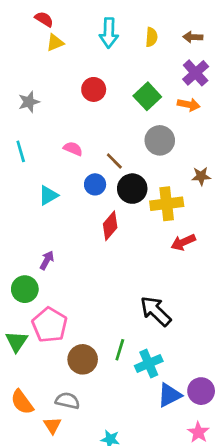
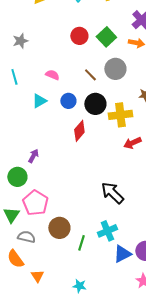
red circle: (94, 89) -> (79, 36), moved
brown line: (114, 161) -> (90, 75), moved
cyan triangle: (48, 195) -> (39, 101), moved
green line: (120, 350) -> (81, 243), moved
gray semicircle: (67, 401) -> (26, 237), moved

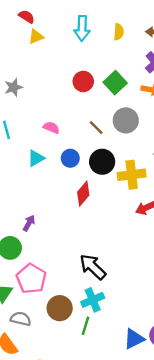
black arrow: (112, 193) -> (93, 267), moved
cyan cross: (107, 231) -> (93, 300), moved

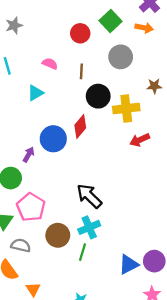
red circle: (83, 81) -> (80, 33), moved
brown line: (96, 128) -> (81, 71), moved, turned 48
blue circle: (70, 158) -> (53, 139), moved, size x1.5

